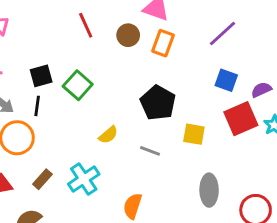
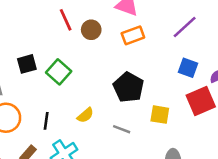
brown circle: (128, 35) -> (91, 30), moved
orange rectangle: (163, 43) -> (133, 35), turned 50
black line: (37, 106) -> (46, 121), moved

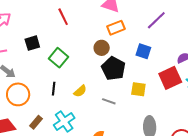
brown circle: (91, 30) -> (102, 48), moved
black square: (27, 64) -> (32, 43), moved
blue square: (188, 68) -> (143, 51), moved
black line: (46, 121) -> (54, 89), moved

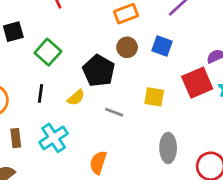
brown circle: (102, 48) -> (127, 47), moved
black pentagon: (113, 68) -> (99, 71), moved
brown rectangle: (36, 122) -> (16, 138), turned -48

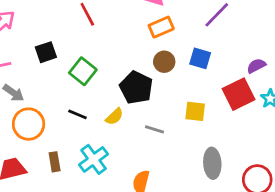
black line: (40, 93) -> (77, 114), turned -72

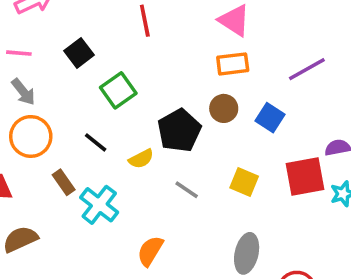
black square: (46, 52) -> (79, 53), turned -35
cyan cross: (94, 159) -> (99, 205), turned -32
brown rectangle: (55, 162) -> (64, 182), moved, turned -42

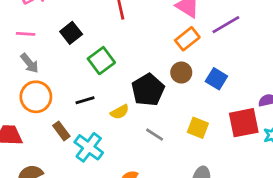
orange rectangle: (233, 64) -> (187, 39), turned -30
purple line: (307, 69) -> (226, 25), moved
black line: (96, 142) -> (85, 100), turned -54

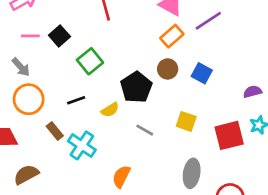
pink line: (26, 34) -> (30, 36), moved
red square: (244, 123) -> (229, 135), moved

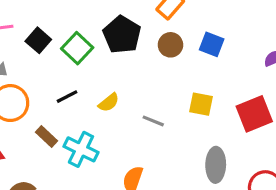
black square: (59, 36) -> (38, 40), moved
black pentagon: (136, 87) -> (122, 35), moved

